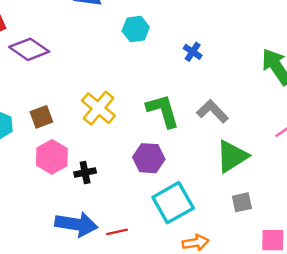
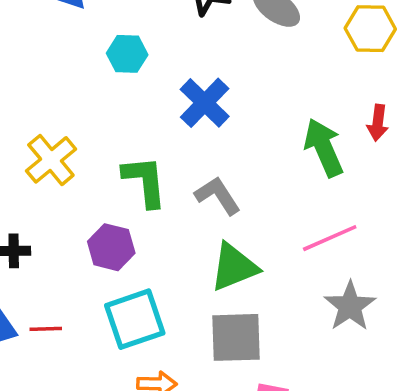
blue cross: (193, 52) -> (205, 103), size x1.8
gray square: (242, 202) -> (236, 337), size x1.8
red line: (117, 232) -> (46, 329), moved

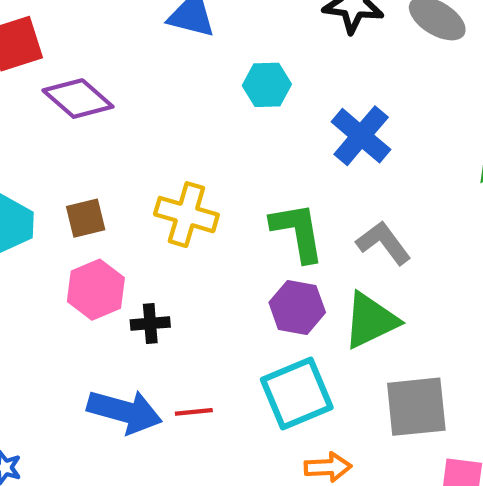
yellow cross: (51, 160) -> (186, 215), turned -30
purple hexagon: (111, 247) -> (297, 307), moved
green triangle: (234, 267) -> (371, 320), moved

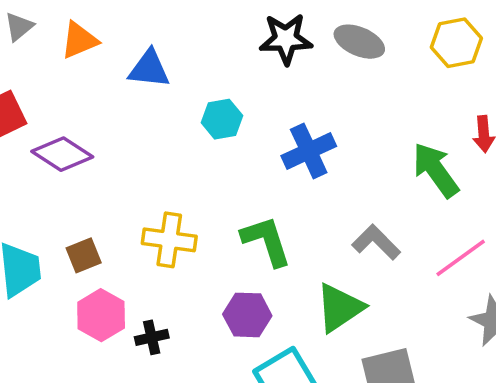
blue cross: (361, 136) -> (309, 151), turned 33
gray L-shape: (384, 243) -> (376, 242), moved
purple hexagon: (297, 307) -> (247, 315), moved

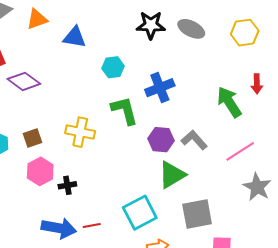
green L-shape: (266, 241) -> (125, 110), moved
purple hexagon: (247, 315) -> (161, 140), moved

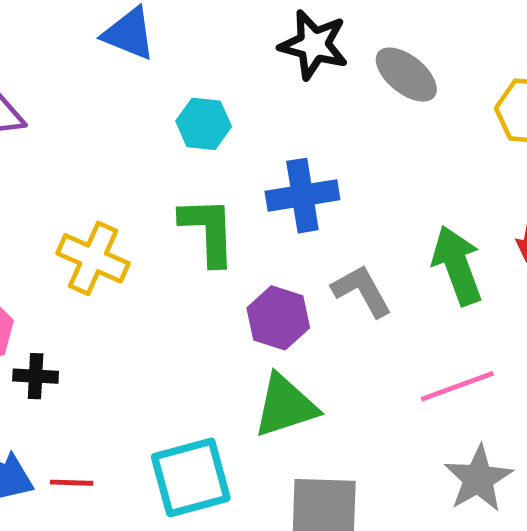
gray L-shape: (194, 140) -> (362, 291), moved

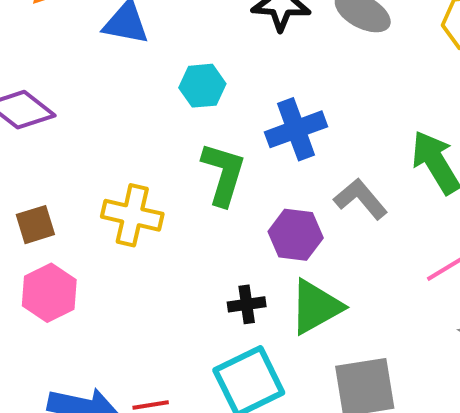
green L-shape: (208, 231) -> (223, 174), turned 30
black cross: (36, 376) -> (247, 304), moved

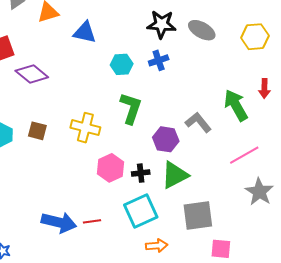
blue cross: (296, 129) -> (159, 60), moved, size x0.7
brown square: (35, 225) -> (37, 131), turned 30
pink hexagon: (49, 293) -> (110, 168), moved

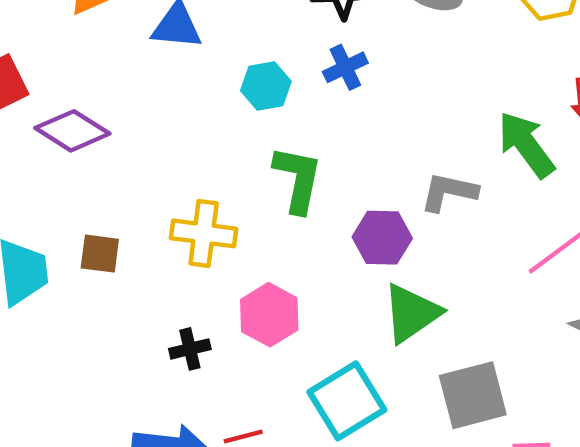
gray L-shape: (198, 122) -> (449, 192), turned -32
black cross: (141, 173) -> (190, 349), moved

